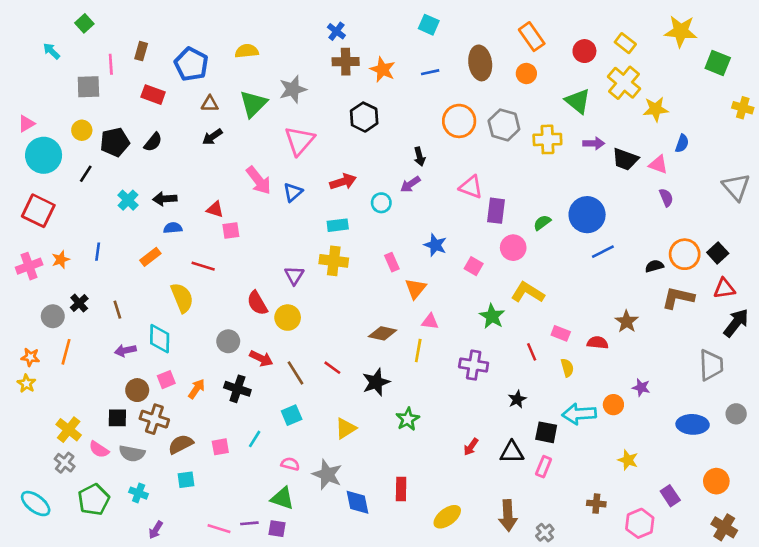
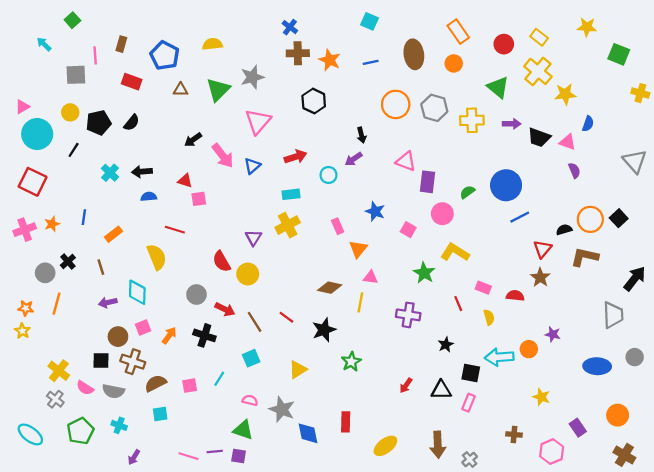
yellow star: (681, 31) -> (587, 27), size x0.7
black arrow: (212, 137) -> (193, 140), moved
orange rectangle: (150, 257) -> (113, 234), moved
yellow cross: (334, 261) -> (288, 225), turned -35
red triangle: (724, 289) -> (542, 249), moved, turned -42

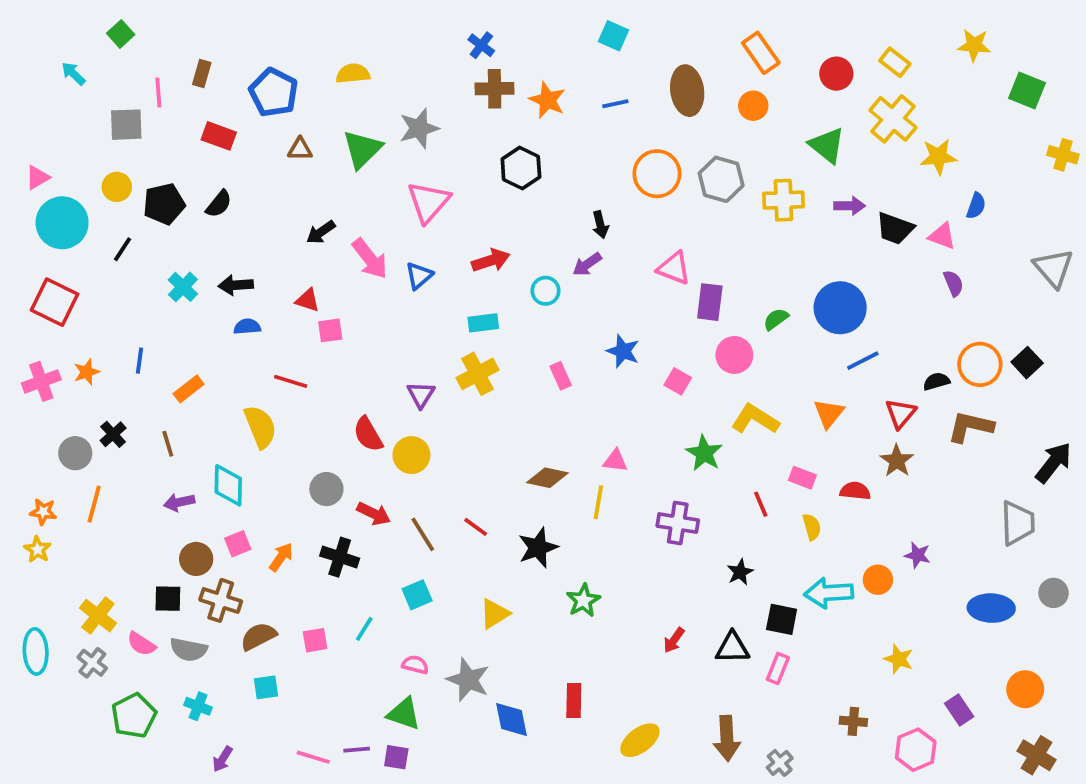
orange triangle: (358, 249) -> (829, 414), moved
cyan ellipse: (30, 434) -> (36, 651), moved, turned 50

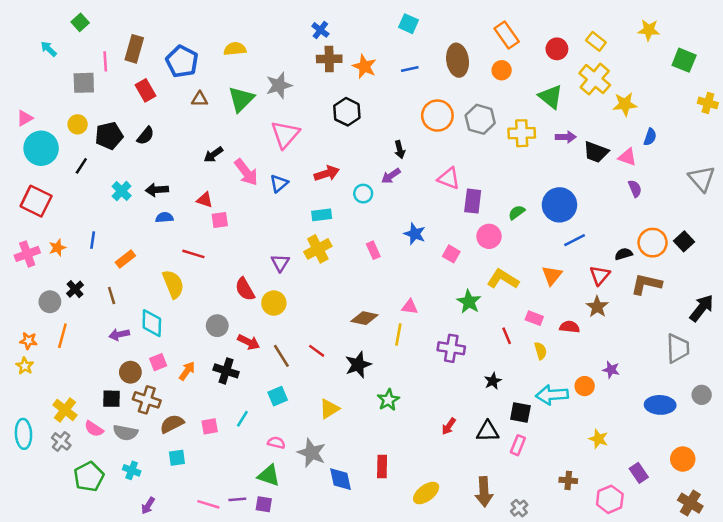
brown rectangle: (202, 74) -> (134, 49), size x1.5
red rectangle: (219, 136) -> (146, 90), turned 40

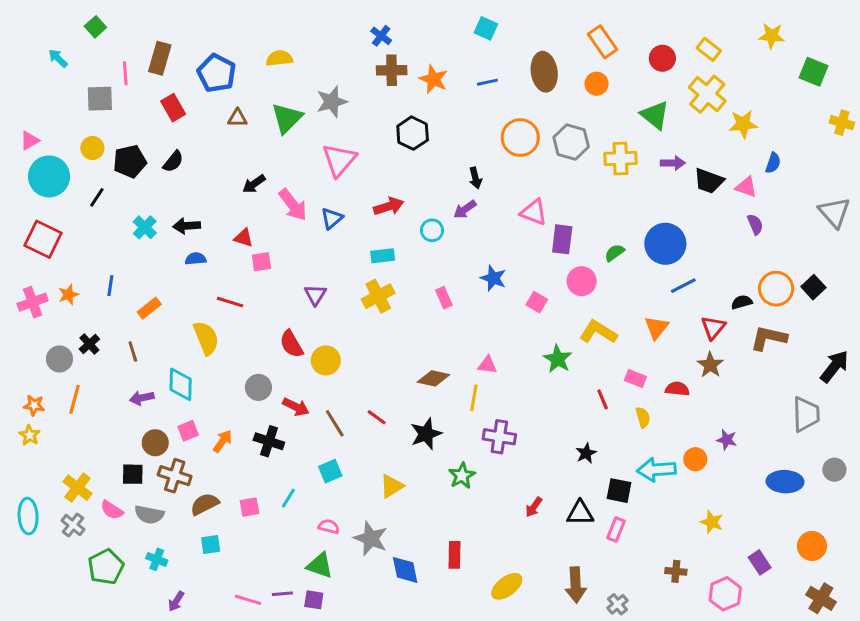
purple triangle: (280, 263) -> (315, 295), moved
purple cross: (451, 348) -> (499, 437), moved

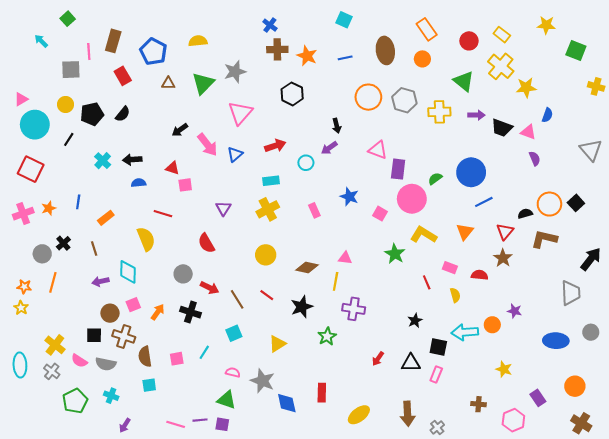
pink circle: (582, 281) -> (412, 199), size x1.4
yellow circle: (326, 360) -> (266, 255), moved
brown semicircle: (205, 504) -> (145, 357), turned -72

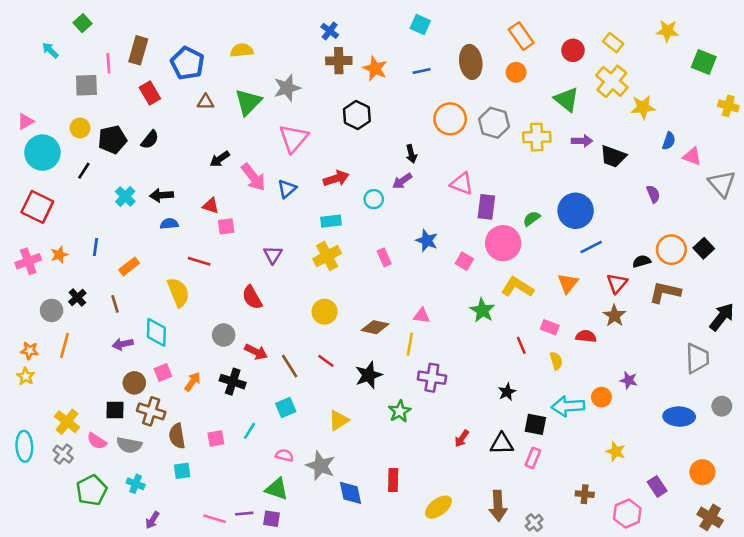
pink triangle: (528, 132) -> (692, 156), moved

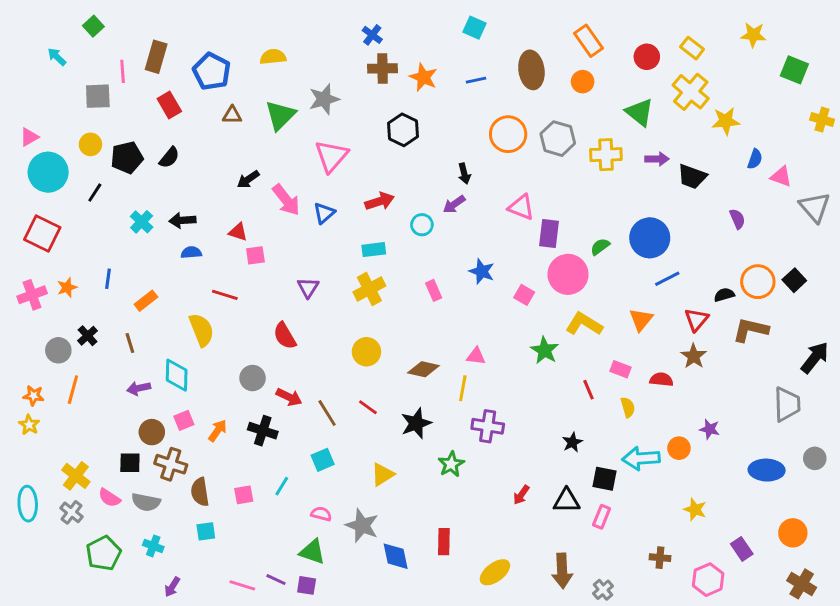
purple line: (244, 514) -> (276, 580), turned 30

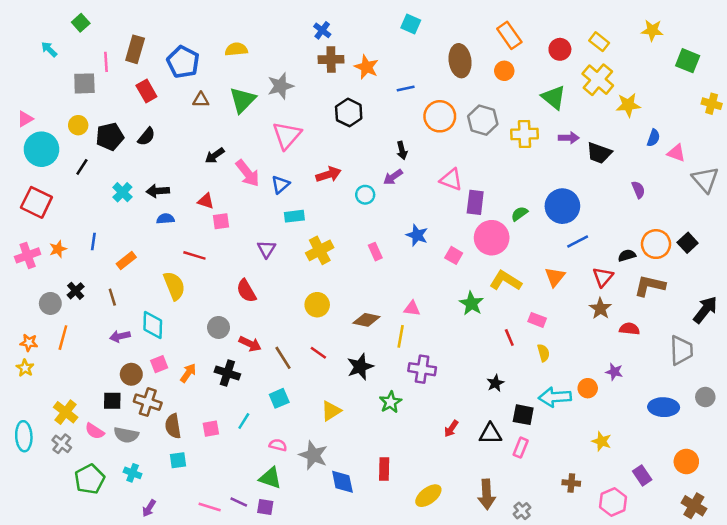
blue line: (476, 80) -> (406, 89), moved
cyan rectangle: (374, 250) -> (294, 216), moved
red semicircle: (661, 380) -> (629, 329), moved

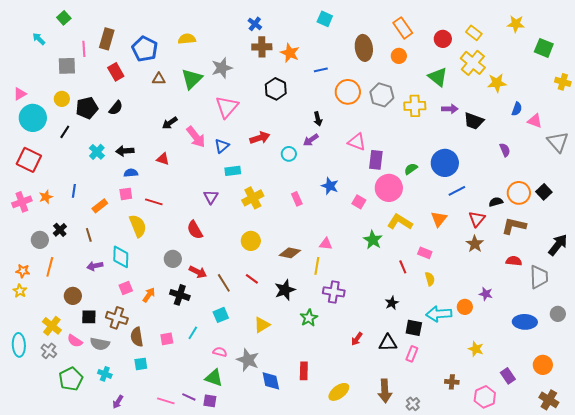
pink square: (221, 221) -> (126, 194), moved
red semicircle: (629, 329) -> (514, 261), moved
brown circle: (131, 374) -> (73, 296), moved

